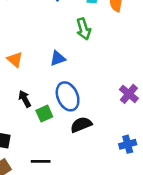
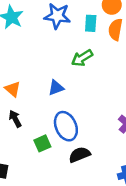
green arrow: (84, 29) -> (82, 58), turned 75
black arrow: (25, 99) -> (15, 119), moved

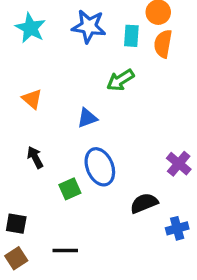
orange triangle: (13, 89) -> (32, 99), moved
black semicircle: (80, 155) -> (144, 203), moved

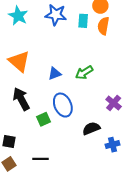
green arrow: (120, 80) -> (84, 73), moved
orange triangle: (32, 99) -> (19, 61), size x1.6
black arrow: (35, 157) -> (21, 99), size x1.6

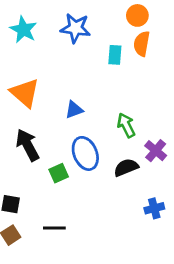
cyan rectangle: (83, 21) -> (115, 55), moved
green arrow: (84, 73) -> (126, 125), moved, turned 96
black semicircle: (91, 128) -> (126, 167), moved

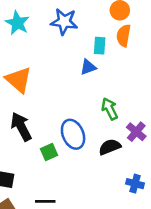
blue triangle: (74, 110) -> (88, 67), moved
blue cross: (154, 208) -> (135, 184), turned 30

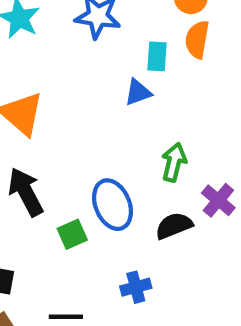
green arrow: (110, 109) -> (174, 162), turned 40
blue cross: (135, 184) -> (136, 287), moved, turned -30

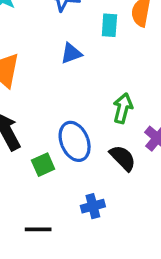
blue triangle: (138, 92) -> (71, 53), moved
black semicircle: (174, 226) -> (123, 158), turned 68

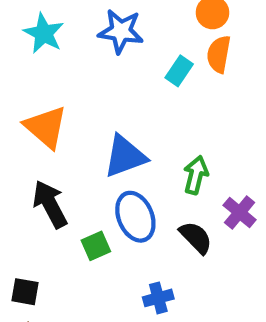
cyan rectangle: (109, 25) -> (179, 71), turned 30
blue triangle: (71, 53) -> (125, 156), moved, size x1.6

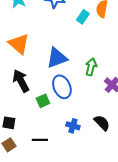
black semicircle: (196, 238) -> (102, 123), moved
blue cross: (158, 298) -> (73, 126), turned 32

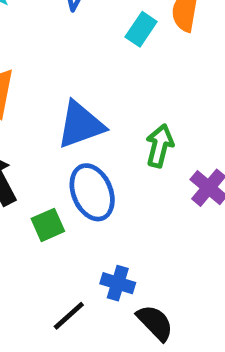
black semicircle: (102, 123) -> (155, 323), moved
black line: (40, 140) -> (69, 316), moved, turned -42

